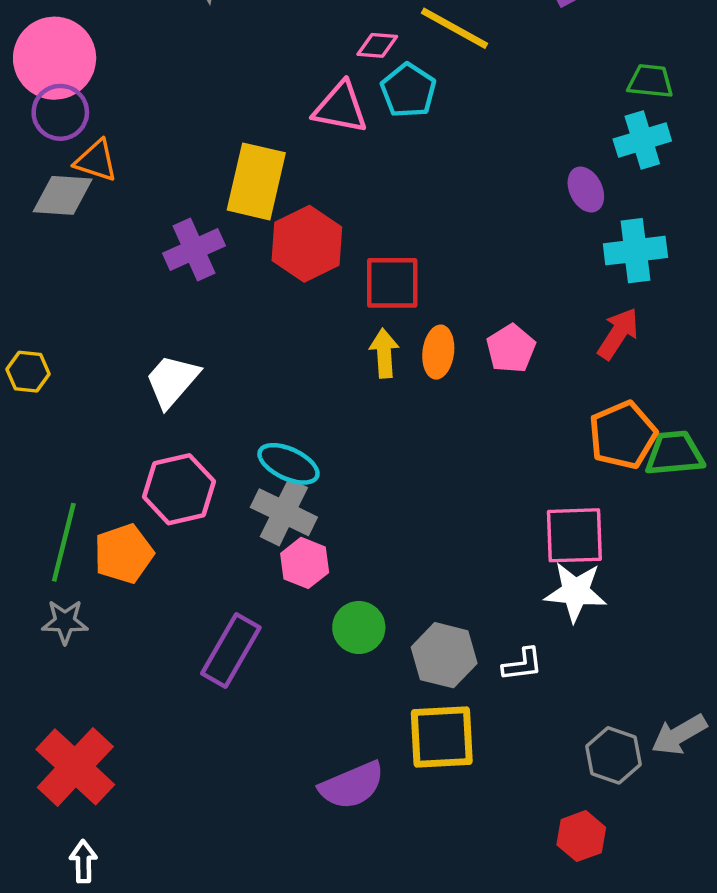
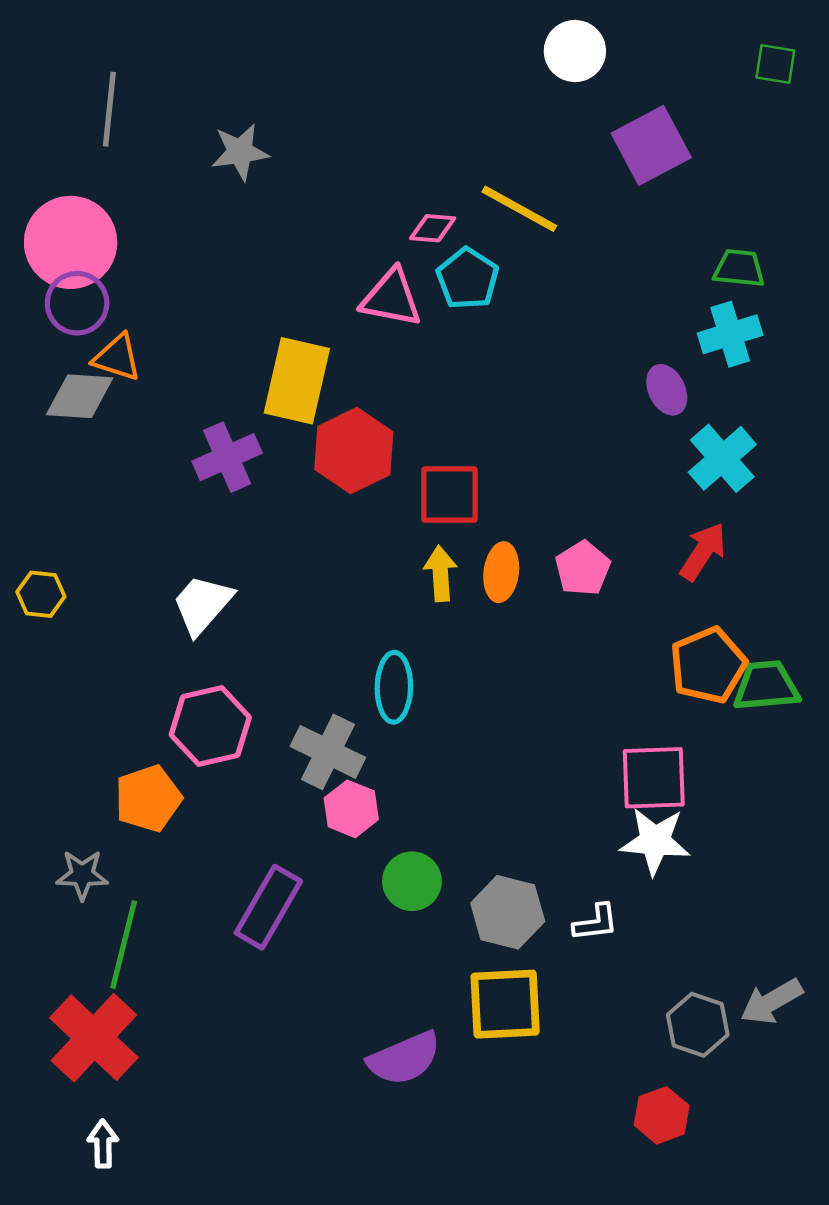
cyan cross: (635, 251) -> (722, 458), turned -34
cyan ellipse: (288, 464) -> (394, 687), moved, turned 66
green line: (64, 542) -> (124, 945), moved

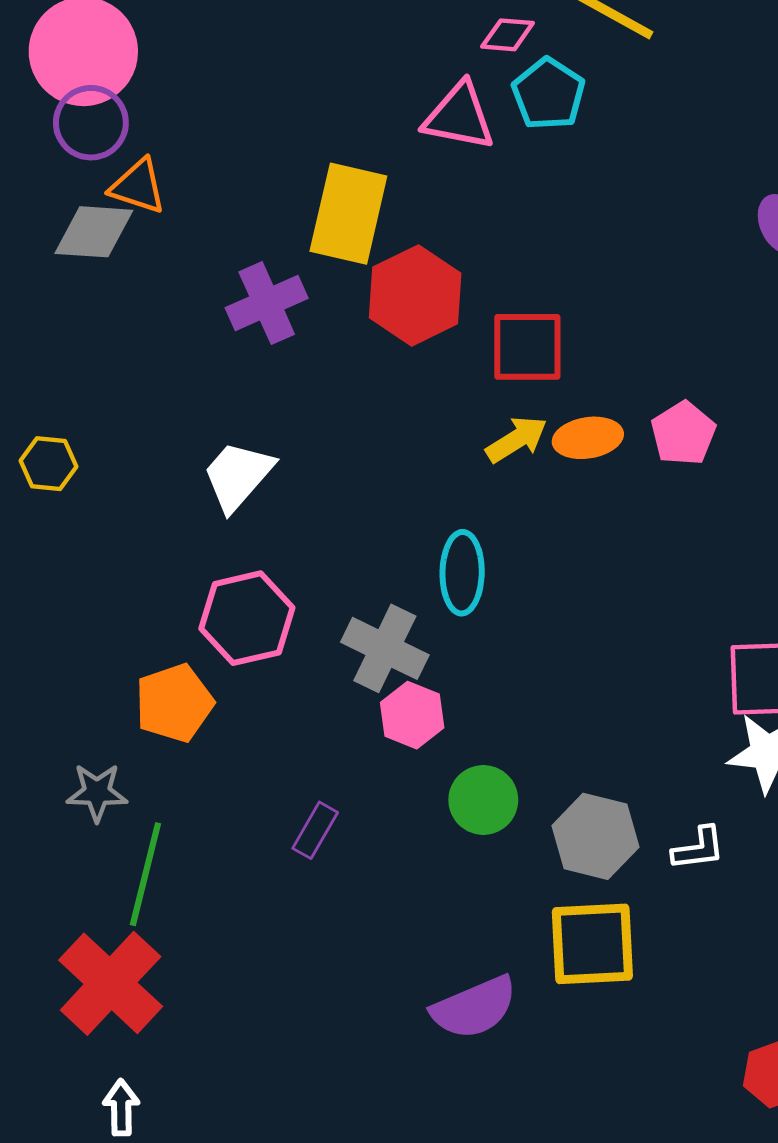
orange ellipse: (501, 572) -> (588, 438), turned 74
yellow arrow: (440, 573) -> (517, 439), turned 62
purple rectangle: (268, 907) -> (315, 830), size x0.6

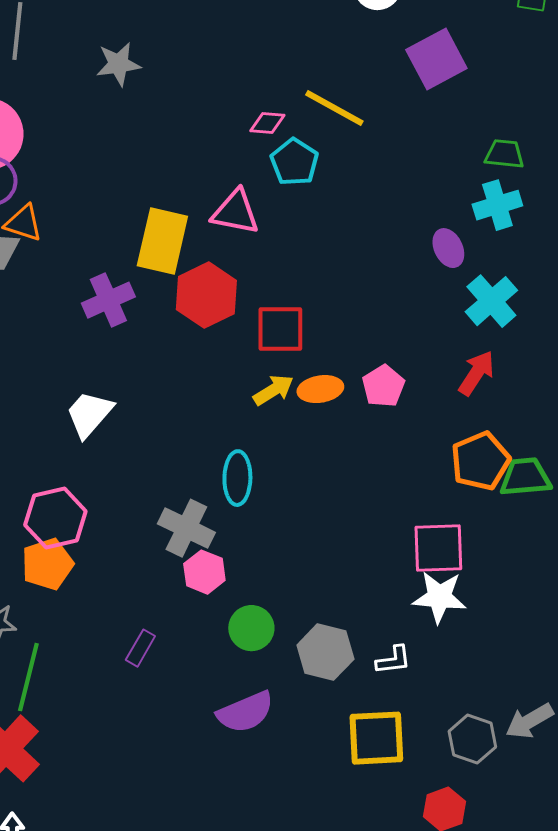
pink triangle: (459, 117) -> (235, 212), moved
pink hexagon: (247, 618) -> (55, 518), moved
yellow square: (592, 944) -> (376, 738), moved
purple semicircle: (474, 1008) -> (245, 712), moved

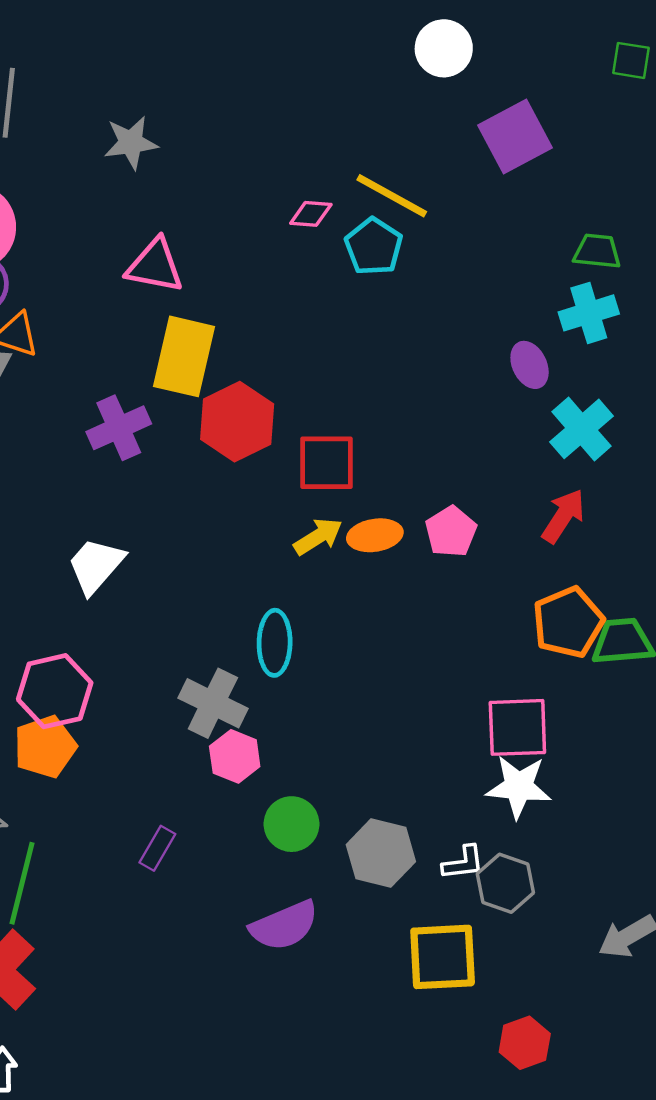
cyan pentagon: (294, 162) -> (374, 246), moved
pink triangle: (235, 212) -> (155, 266), moved
gray hexagon: (472, 739) -> (505, 883), moved

